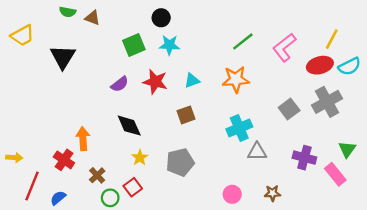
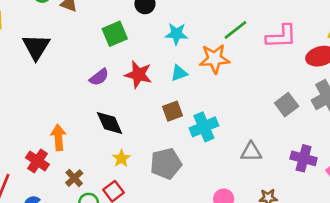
cyan star: (169, 45) -> (176, 34), moved
pink L-shape: (284, 47) -> (281, 36), turned -144
orange star: (236, 79) -> (214, 59), moved
cyan cross: (239, 128) -> (204, 127), moved

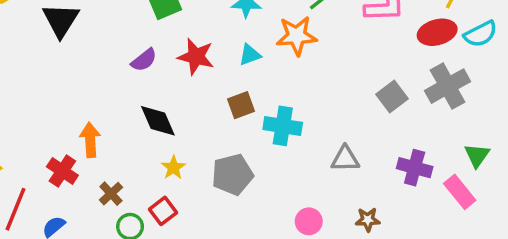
cyan cross: (204, 127) -> (283, 126), turned 32

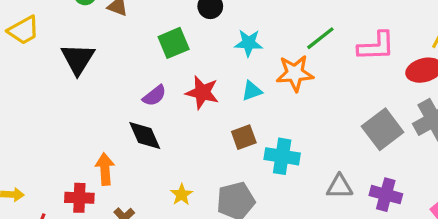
gray square: (392, 96) -> (383, 129), size x1.4
black diamond: (158, 121) -> (145, 136), moved
purple cross: (415, 168) -> (386, 195), moved
red cross: (62, 171) -> (79, 198), turned -32

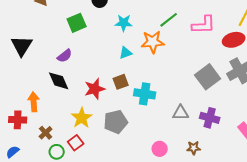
black triangle: (78, 59) -> (22, 46), moved
red star: (202, 92) -> (95, 89), moved, turned -30
yellow star: (182, 195) -> (82, 118), size x1.5

